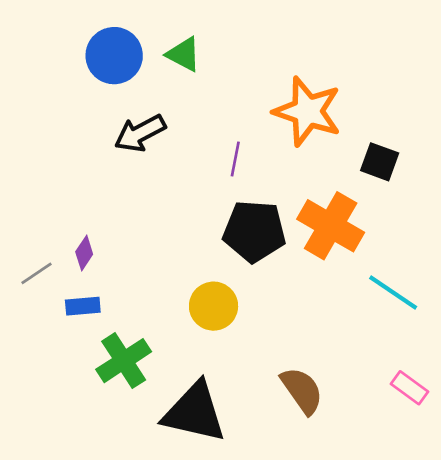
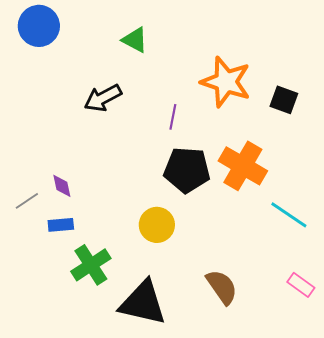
blue circle: (114, 56) -> (39, 26), moved
black square: (380, 162) -> (284, 100), moved
purple diamond: (84, 253) -> (62, 186), turned -45

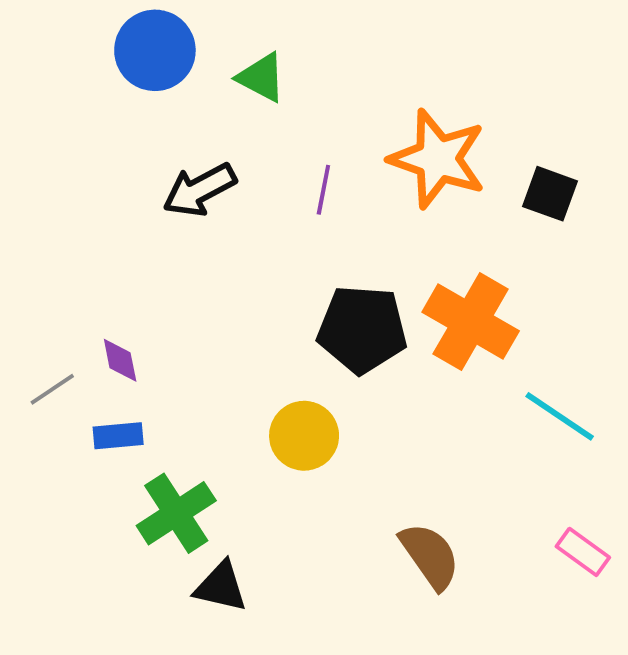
blue circle: (39, 26) -> (155, 50), moved
purple line: (173, 117) -> (323, 190), moved
black triangle: (143, 303) -> (221, 587), moved, size x0.6

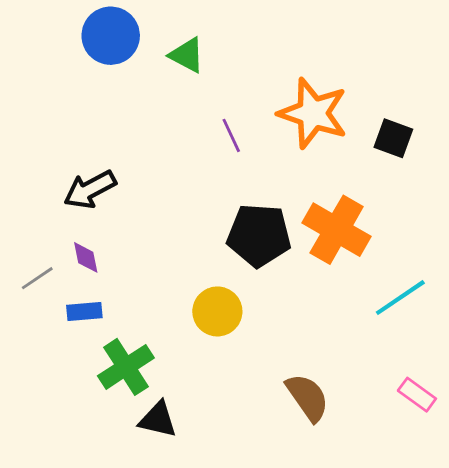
black arrow: (199, 190) -> (90, 190), moved
purple line: (323, 190) -> (231, 135), turned -36
cyan line: (560, 416) -> (400, 298), turned -68

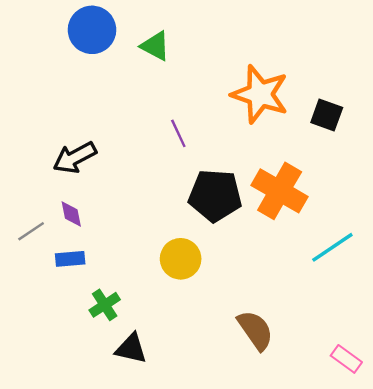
purple line: (231, 135) -> (178, 133), moved
green cross: (126, 367) -> (105, 305), size x0.7
pink rectangle: (417, 395) -> (346, 359), moved

